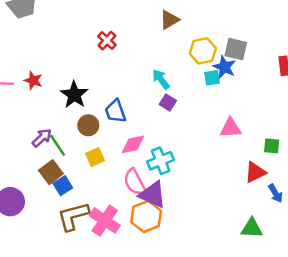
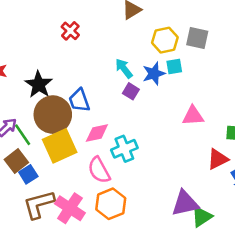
blue star: (224, 67) -> (154, 74), moved, turned 30
brown circle: (88, 125) -> (53, 115), size x1.8
yellow square: (95, 157) -> (60, 146), size x1.8
purple triangle: (153, 195) -> (185, 203), moved, turned -36
green triangle: (252, 228) -> (202, 217), moved, turned -35

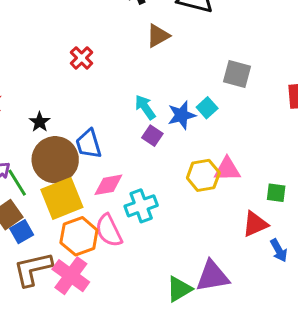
yellow hexagon: (165, 40) -> (203, 175), moved
cyan square: (174, 67) -> (207, 108), turned -35
black star: (39, 85) -> (40, 122), size x0.6
orange hexagon: (111, 204) -> (79, 236), moved
green triangle: (202, 217) -> (179, 289), moved

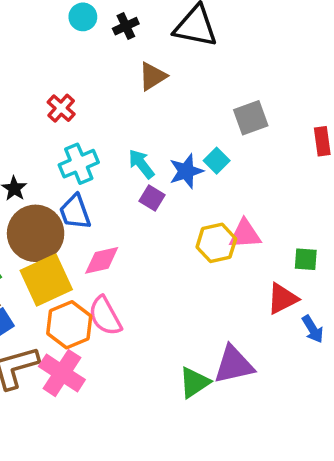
gray square: (237, 74) -> (251, 118), turned -32
cyan cross: (141, 206) -> (79, 164), moved

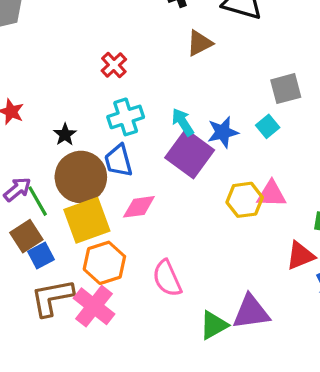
cyan square: (217, 161) -> (268, 126), moved
purple square: (152, 198) -> (190, 154), size x2.0
pink semicircle: (105, 316) -> (167, 278), moved

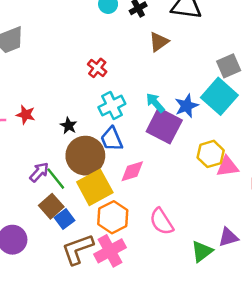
cyan square: (268, 126) -> (219, 96), size x2.0
pink triangle: (271, 194) -> (228, 167), moved
pink cross: (94, 306) -> (110, 251), turned 32
purple triangle: (251, 312) -> (228, 237), size x0.7

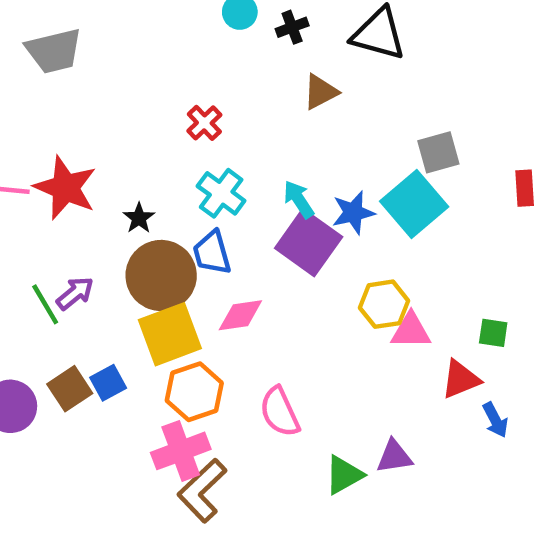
cyan cross: (112, 106) -> (221, 193), turned -35
red star: (26, 115) -> (65, 188), size x1.8
green line: (56, 179) -> (45, 304), moved
brown square: (51, 206) -> (70, 389), moved
brown L-shape: (78, 249) -> (202, 491), moved, turned -32

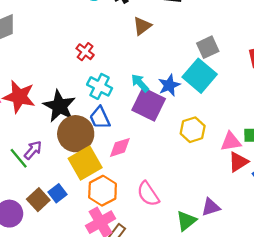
black star: (139, 218) -> (59, 106), size x2.0
pink triangle: (411, 331) -> (231, 142), moved

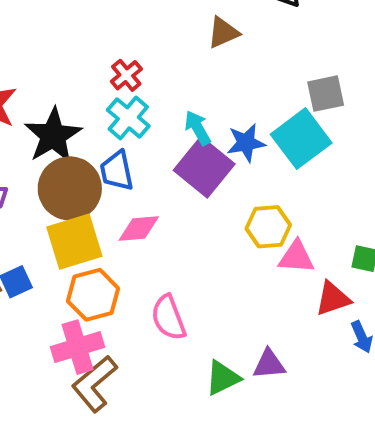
red cross: (85, 52) -> (126, 75), moved
pink triangle: (231, 142) -> (296, 257), moved

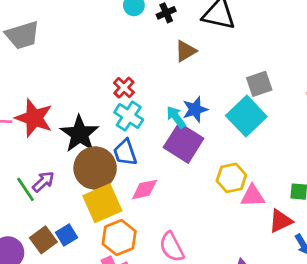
blue star: (246, 143) -> (195, 109), moved

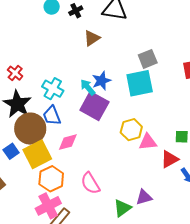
red cross: (124, 88) -> (15, 73), moved
cyan square: (246, 116) -> (140, 83), turned 36
blue square: (66, 235) -> (11, 151), moved

